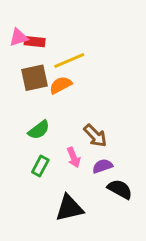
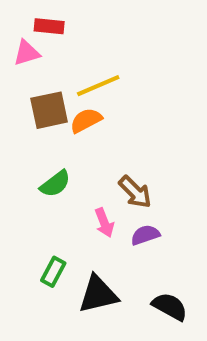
red rectangle: (35, 42) -> (49, 26), moved
green rectangle: (40, 166) -> (53, 272), moved
black semicircle: (120, 189) -> (170, 307), moved

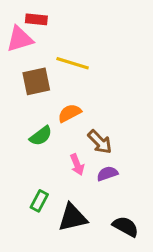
pink triangle: (27, 53) -> (20, 39), size x1.4
yellow line: (98, 86) -> (73, 63), turned 40
orange semicircle: (86, 120) -> (70, 113), moved

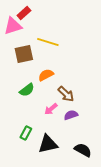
red rectangle: (36, 19) -> (24, 13), turned -48
pink arrow: (77, 165) -> (51, 109), turned 72

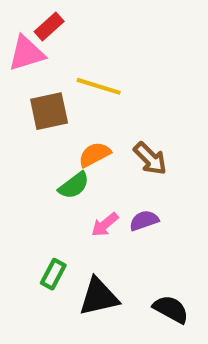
green semicircle: (27, 90) -> (74, 185), moved
brown arrow: (66, 94) -> (150, 159), moved
purple semicircle: (71, 115) -> (144, 220), moved

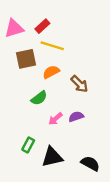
red rectangle: (49, 27) -> (42, 26), moved
orange semicircle: (95, 154) -> (51, 72), moved

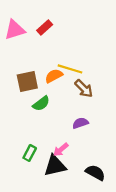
yellow line: (52, 46) -> (70, 69), moved
brown square: (26, 59) -> (27, 82), moved
pink arrow: (55, 119) -> (61, 150), moved

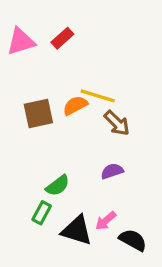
green semicircle: (41, 103) -> (58, 186), moved
pink arrow: (61, 150) -> (106, 221), moved
black triangle: (55, 166) -> (77, 230), turned 30

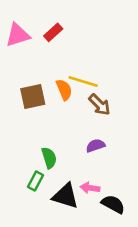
orange semicircle: (75, 105) -> (64, 90), turned 95
green semicircle: (58, 186) -> (49, 158), turned -70
pink arrow: (106, 221) -> (90, 188), turned 48

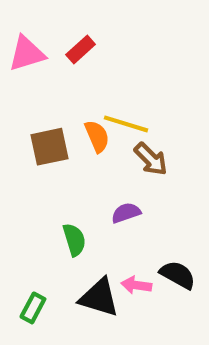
purple semicircle: (95, 146) -> (126, 213), moved
green rectangle: (35, 181) -> (33, 308), moved
black semicircle: (113, 204) -> (178, 275), moved

